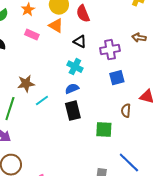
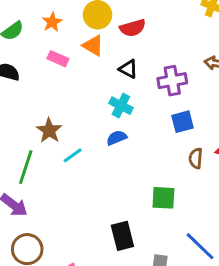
red semicircle: (83, 14) -> (133, 28), turned -84
brown star: (26, 84) -> (49, 130), turned -30
black rectangle: (73, 111) -> (122, 236), moved
brown semicircle: (126, 111) -> (196, 158), moved

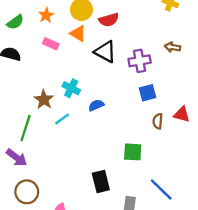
black triangle: (128, 69) -> (105, 52), size x1.5
cyan cross: (121, 106) -> (71, 88), moved

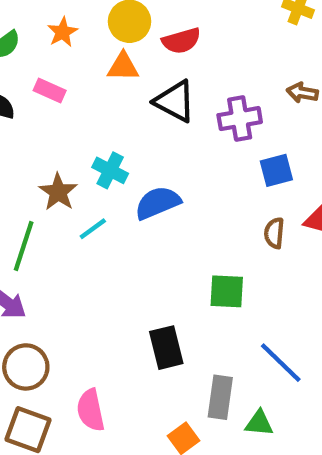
orange triangle: (78, 33) -> (123, 67), turned -30
pink rectangle: (51, 44) -> (50, 90), moved
blue square: (147, 93) -> (276, 170), moved
blue semicircle: (96, 105) -> (158, 203), size x1.5

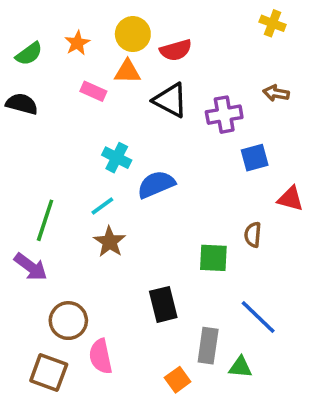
pink rectangle: (50, 90) -> (93, 91), moved
brown star: (58, 192) -> (110, 242), moved
brown semicircle: (274, 233) -> (253, 235), moved
brown circle: (26, 367) -> (68, 321), moved

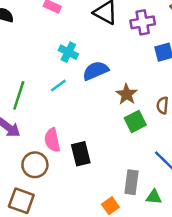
brown star: (110, 242) -> (127, 94), moved
green square: (213, 258) -> (135, 121), turned -30
black rectangle: (163, 304) -> (81, 154), moved
pink semicircle: (101, 356) -> (52, 140), moved

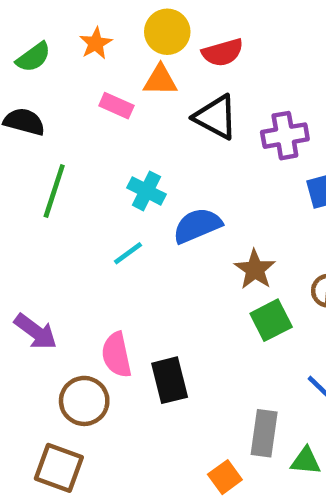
green line: (19, 95) -> (54, 191), moved

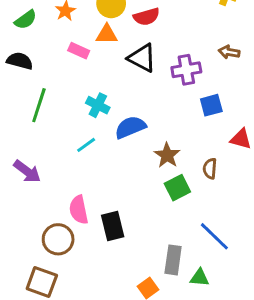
purple arrow: (36, 332) -> (27, 171), moved

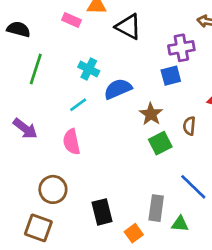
purple cross: (186, 70) -> (181, 48), moved
blue square: (211, 105) -> (171, 76), moved
pink semicircle: (79, 210) -> (71, 142), moved
black rectangle: (113, 226) -> (102, 212), moved

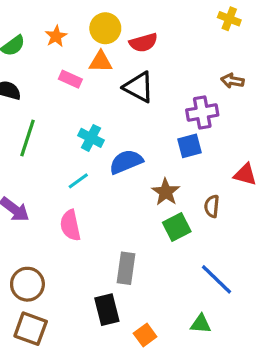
brown circle: (53, 189) -> (27, 284), moved
gray rectangle: (156, 208) -> (126, 268), moved

